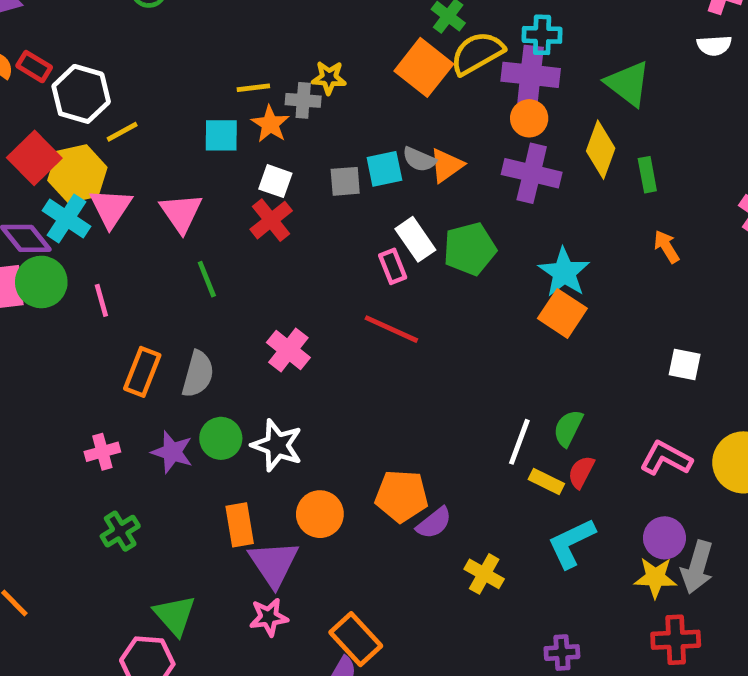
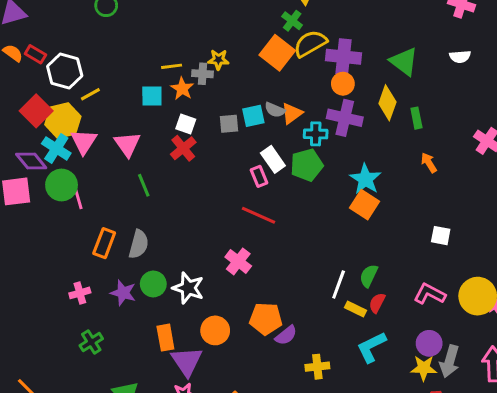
cyan cross: (542, 35) -> (316, 134), moved
white semicircle: (714, 46) -> (460, 57), moved
green circle: (41, 282) -> (62, 185), moved
pink cross: (288, 350) -> (238, 261), moved
yellow cross: (484, 574) -> (317, 367), turned -35

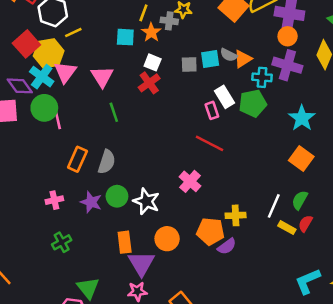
yellow line: (172, 66) -> (143, 13), turned -66
orange square: (365, 205) -> (301, 158), moved
cyan L-shape: (371, 347) -> (308, 281), moved
yellow cross: (317, 367) -> (236, 215), moved

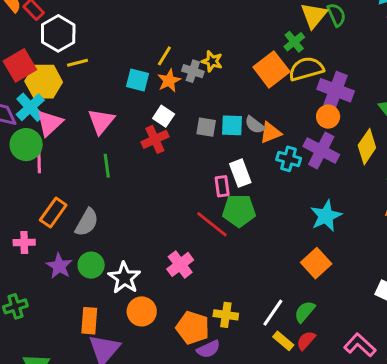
pink triangle: (65, 72) -> (50, 123), moved
green pentagon: (253, 103) -> (239, 211), moved
pink cross: (54, 200) -> (24, 242), moved
orange circle: (167, 239) -> (142, 311), moved

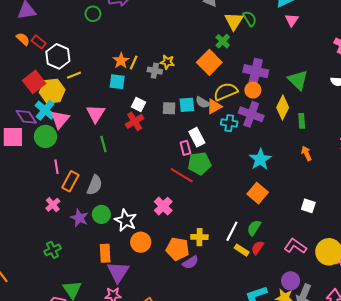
yellow semicircle: (306, 69) -> (226, 92), moved
orange star: (169, 81) -> (121, 61), moved
pink line: (39, 163) -> (56, 167), moved
pink cross: (24, 242) -> (53, 205), turned -32

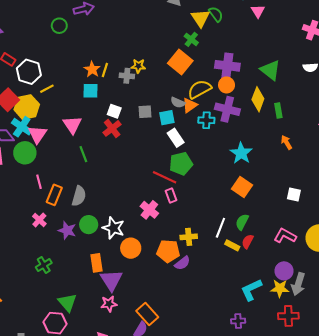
cyan square: (187, 105) -> (167, 118), moved
pink rectangle: (185, 148) -> (171, 196), moved

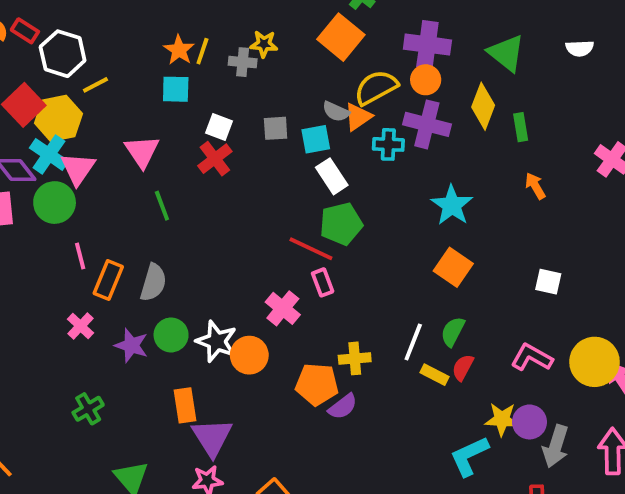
orange circle: (131, 248) -> (249, 355), moved
yellow star: (280, 288) -> (502, 419), moved

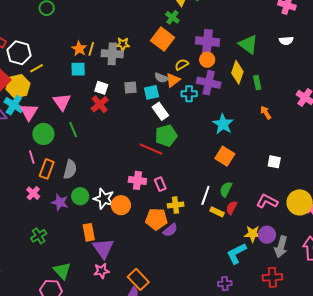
gray cross: (243, 62) -> (112, 54), size x1.5
yellow semicircle: (376, 87) -> (182, 65), size x0.6
green circle: (55, 203) -> (43, 134), moved
pink rectangle: (323, 282) -> (160, 184), moved
pink cross: (283, 308) -> (137, 180), turned -30

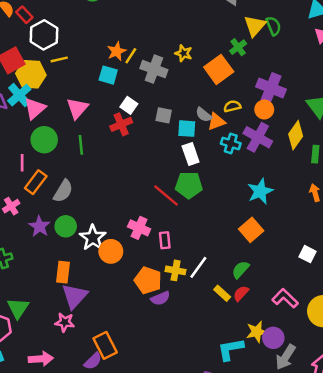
yellow star: (123, 44) -> (184, 53), moved
white line: (205, 195) -> (198, 267), moved
yellow star: (253, 234) -> (257, 332), turned -30

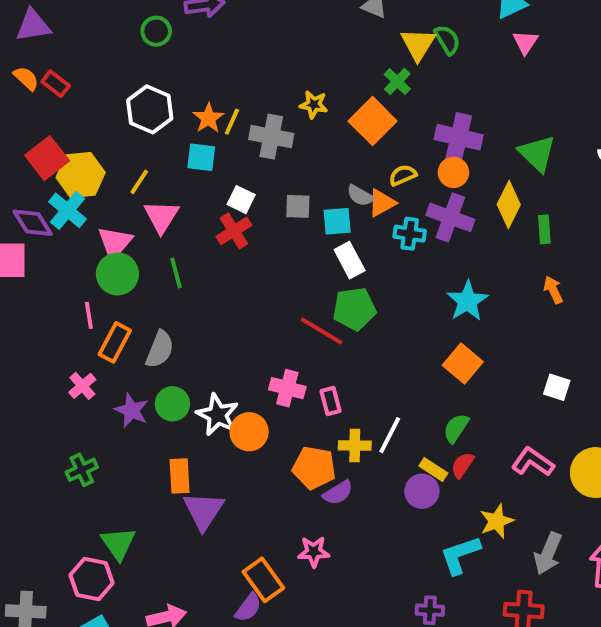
white hexagon: (44, 35) -> (150, 109), moved
yellow line: (59, 59) -> (139, 182), moved, turned -35
pink triangle: (35, 108) -> (115, 243), moved
pink star: (65, 322) -> (314, 552), moved
purple circle: (273, 338) -> (422, 491), moved

